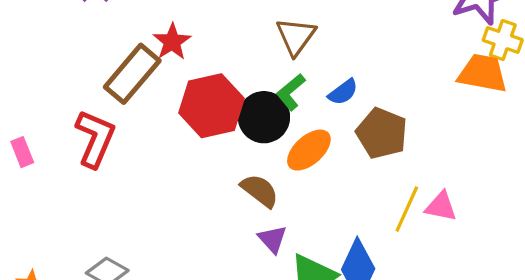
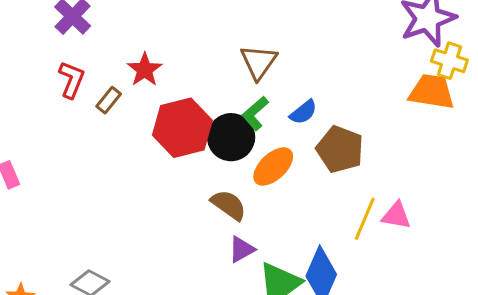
brown rectangle: (132, 74) -> (109, 100), size x0.5
red L-shape: (95, 138) -> (71, 80), moved, size x0.7
purple triangle: (272, 239) -> (242, 249), turned 44

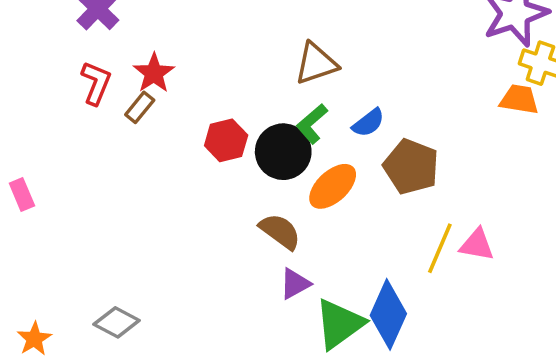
brown triangle: (259, 62) -> (316, 63), turned 36
red star: (145, 70) -> (154, 73), moved
orange trapezoid: (432, 92) -> (519, 99), size x0.7
red hexagon: (182, 128) -> (226, 140), size x0.6

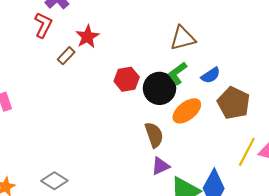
red L-shape: (96, 83) -> (43, 25), moved
brown rectangle: (140, 107) -> (66, 56), moved
brown semicircle: (280, 231) -> (154, 135), turned 30

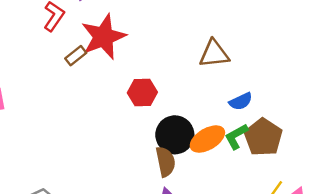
red star: (87, 37) -> (104, 37), size x1.6
green L-shape: (178, 73) -> (236, 136), moved
black circle: (159, 88) -> (175, 135), moved

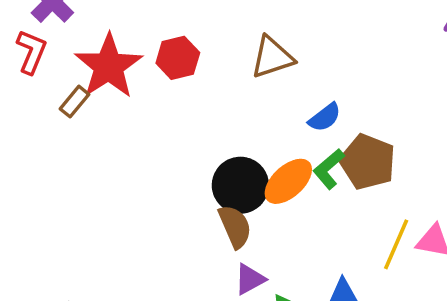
red hexagon: (142, 92) -> (178, 58), moved

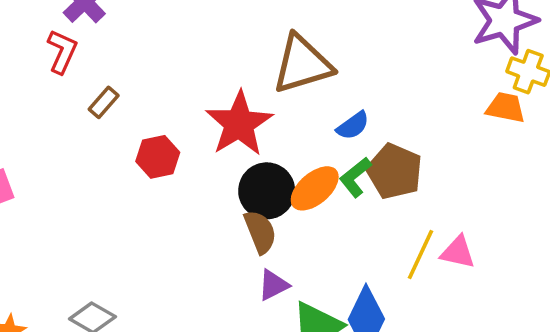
brown triangle: (272, 57) -> (302, 64), size x1.4
red hexagon: (178, 58) -> (158, 157), moved
red star: (109, 66) -> (239, 124), moved

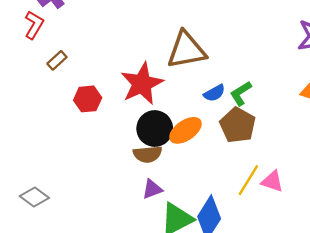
green L-shape: (355, 177) -> (241, 93), moved
brown semicircle: (260, 232) -> (148, 154), turned 100

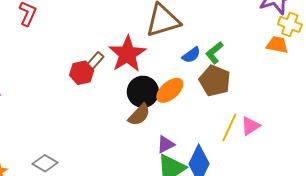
brown rectangle: (57, 60) -> (95, 60), moved
brown semicircle: (148, 154) -> (139, 115), turned -35
pink triangle: (272, 181) -> (250, 126), turned -45
purple triangle: (152, 189) -> (166, 144), moved

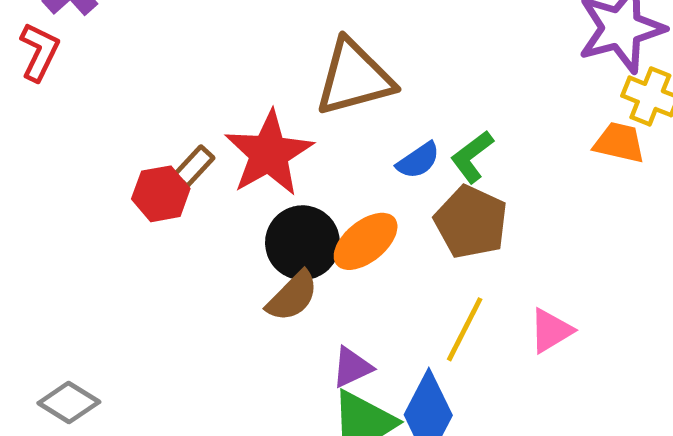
yellow line: (229, 127) -> (465, 329), moved

